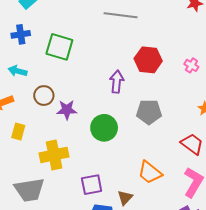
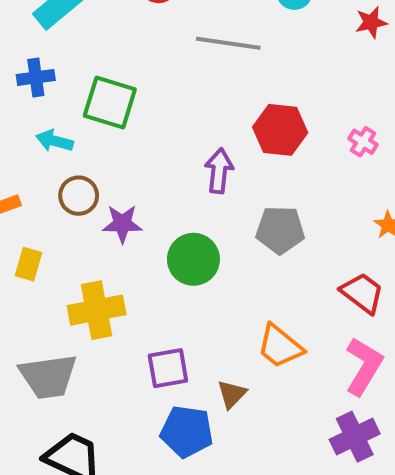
cyan arrow: (18, 71) -> (55, 141), moved

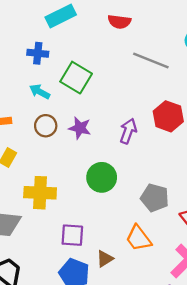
purple star: (122, 224) -> (80, 128), moved
gray pentagon: (280, 230) -> (155, 198), moved

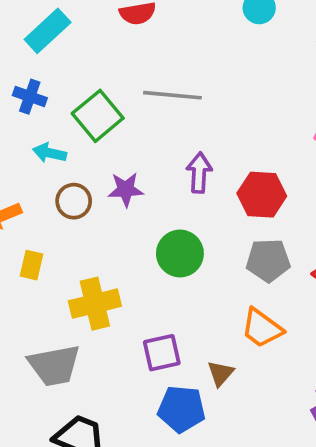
blue cross: (38, 53) -> (30, 97), turned 30
gray line: (151, 60) -> (172, 95), moved
green square: (76, 78) -> (98, 116), turned 36
red hexagon: (168, 116) -> (262, 195), moved

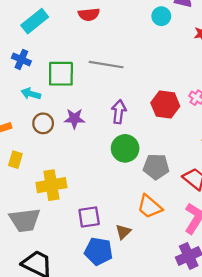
green square: (98, 116) -> (61, 74), turned 36
red hexagon: (262, 195) -> (165, 105), moved
green circle: (180, 253) -> (125, 148), moved

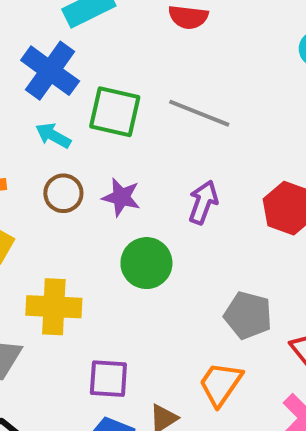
blue cross: (21, 59) -> (50, 71), size x1.6
green circle: (125, 148) -> (146, 263), moved
orange trapezoid: (150, 207) -> (221, 384), turned 72

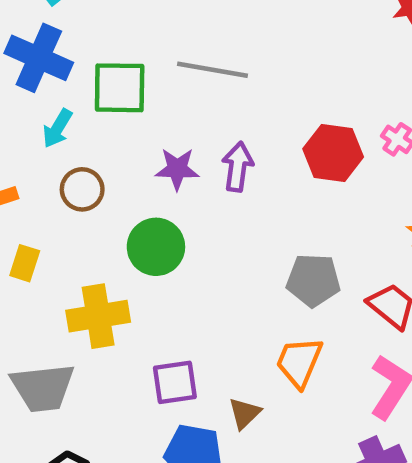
cyan arrow: (53, 136) -> (57, 128), turned -76
purple star: (121, 197) -> (177, 169), moved
green circle: (146, 263) -> (156, 247), moved

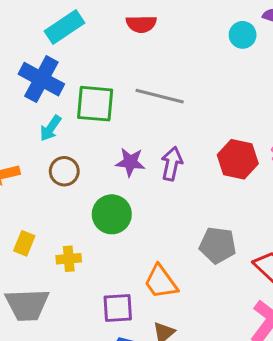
yellow rectangle: (25, 263) -> (24, 243), moved
yellow cross: (98, 316) -> (69, 259), size x0.6
orange trapezoid: (299, 362) -> (161, 282), moved, turned -63

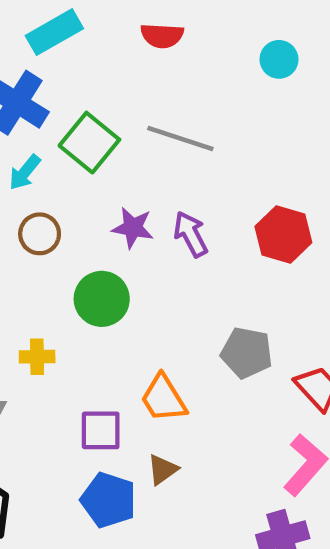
cyan circle: (243, 35) -> (279, 59), moved
green square: (95, 104) -> (89, 143), turned 30
purple arrow: (172, 164) -> (191, 234), turned -44

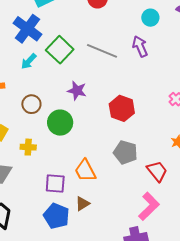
brown circle: (40, 234) -> (31, 104), moved
purple arrow: (191, 234) -> (140, 46), moved
red hexagon: (283, 235) -> (122, 108), moved

